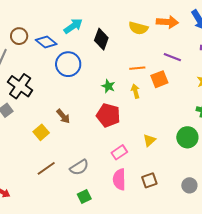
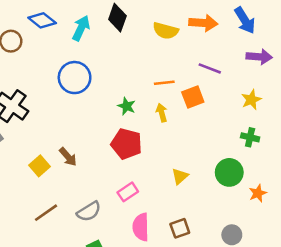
cyan arrow: (73, 26) -> (81, 28), turned -30
black diamond: (101, 39) -> (117, 18), moved
blue diamond: (46, 42) -> (42, 20), moved
brown arrow: (63, 116) -> (68, 157), moved
pink rectangle: (119, 152) -> (128, 192), moved

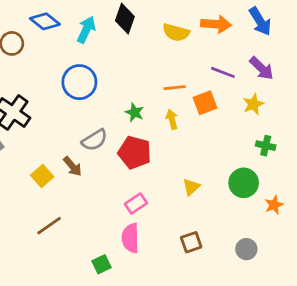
purple arrow: (259, 57) -> (262, 68), moved, turned 40
yellow star: (251, 100) -> (253, 104), moved
gray semicircle: (89, 211) -> (95, 140), moved
pink semicircle: (141, 227) -> (130, 238), moved

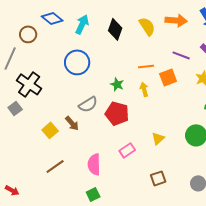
black diamond: (125, 19) -> (115, 29), moved
yellow semicircle: (176, 32) -> (147, 26), turned -138
pink rectangle: (136, 204) -> (127, 150), moved
pink semicircle: (130, 238) -> (94, 164), moved

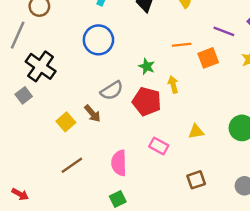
yellow arrow: (144, 89) -> (173, 85), moved
yellow triangle: (158, 138) -> (196, 132), turned 32
pink rectangle: (127, 150) -> (159, 146), turned 63

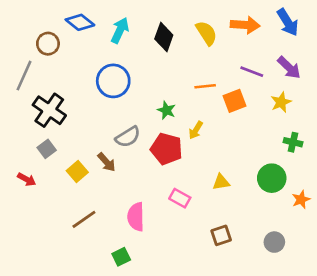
yellow arrow: (173, 85) -> (196, 130), turned -133
gray square: (24, 95) -> (47, 149), moved
red arrow: (20, 194) -> (27, 179), moved
green square: (118, 199) -> (121, 257), moved

